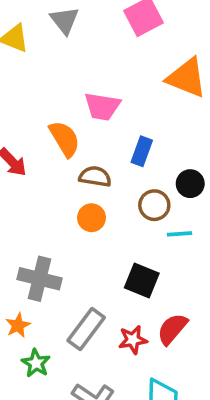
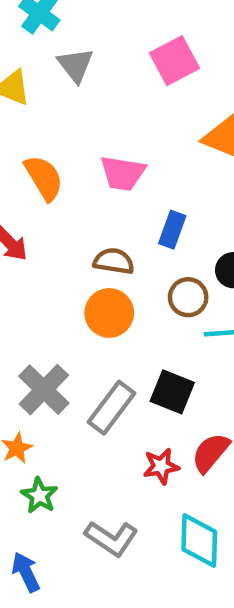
orange semicircle: (65, 139) -> (44, 178), moved
orange circle: (92, 218) -> (109, 313), size x1.4
gray cross: (39, 279) -> (44, 390), turned 30
gray rectangle: (86, 329) -> (111, 408), moved

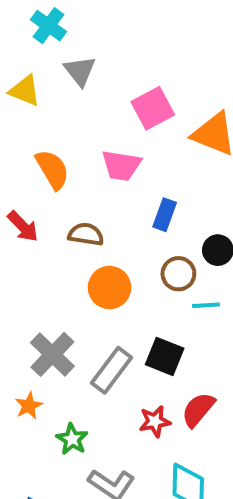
pink square: (175, 61) -> (153, 108), moved
brown semicircle: (114, 261) -> (86, 234), moved
green star: (39, 495) -> (72, 439), moved

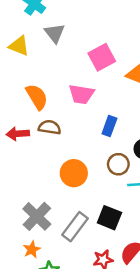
red arrow: (23, 226) -> (18, 134), turned 130
brown semicircle: (86, 234) -> (50, 127), moved
orange star: (29, 406) -> (32, 250), moved

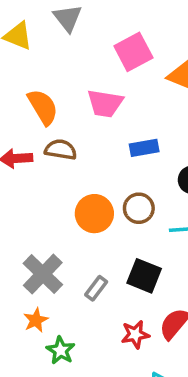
blue rectangle: (109, 126) -> (144, 148), turned 60
brown circle: (118, 164) -> (139, 208), moved
gray rectangle: (75, 227) -> (96, 288), size x0.6

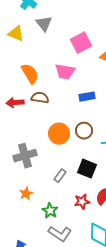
gray cross: (43, 274) -> (25, 156), moved, turned 30
green star: (61, 350) -> (50, 211), moved

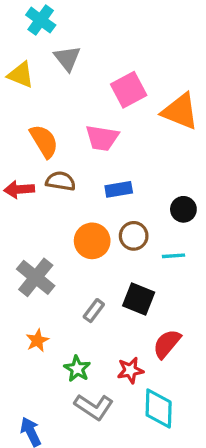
blue rectangle: (87, 97) -> (119, 189), moved
gray cross: (25, 156) -> (36, 277), turned -35
red star: (82, 202) -> (130, 370), moved

